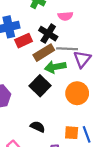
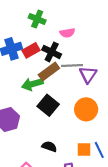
red rectangle: (24, 41) -> (31, 50), moved
green arrow: (55, 67) -> (32, 84), moved

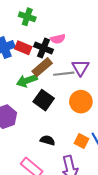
pink semicircle: (67, 33) -> (58, 39), moved
red rectangle: (31, 50) -> (23, 48), turned 56
gray line: (72, 66) -> (64, 74), moved
orange square: (84, 150) -> (82, 141), turned 32

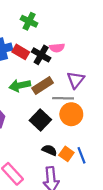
brown rectangle: (42, 67) -> (43, 85), moved
gray line: (64, 74) -> (63, 98), moved
black square: (44, 100) -> (40, 120), moved
black semicircle: (47, 140) -> (49, 150), moved

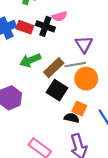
brown rectangle: (43, 85) -> (54, 68), moved
orange square: (66, 154) -> (79, 109), moved

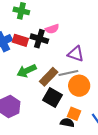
purple triangle: (84, 44) -> (76, 54), turned -36

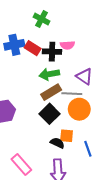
black cross: (39, 39) -> (52, 52), turned -30
green arrow: (27, 71) -> (49, 74), moved
orange square: (74, 114) -> (67, 136), turned -32

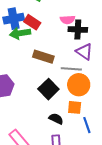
black cross: (52, 52) -> (78, 30), moved
green arrow: (49, 74) -> (20, 33), moved
brown rectangle: (51, 92) -> (43, 57), moved, turned 48
orange square: (67, 136) -> (75, 107), moved

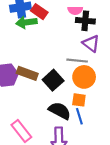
brown rectangle: (43, 57) -> (27, 73), moved
black semicircle: (56, 119) -> (60, 111), size x1.5
blue line: (87, 125) -> (79, 116), moved

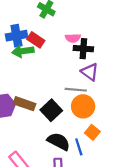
orange square: (79, 100) -> (92, 132), moved, turned 32

